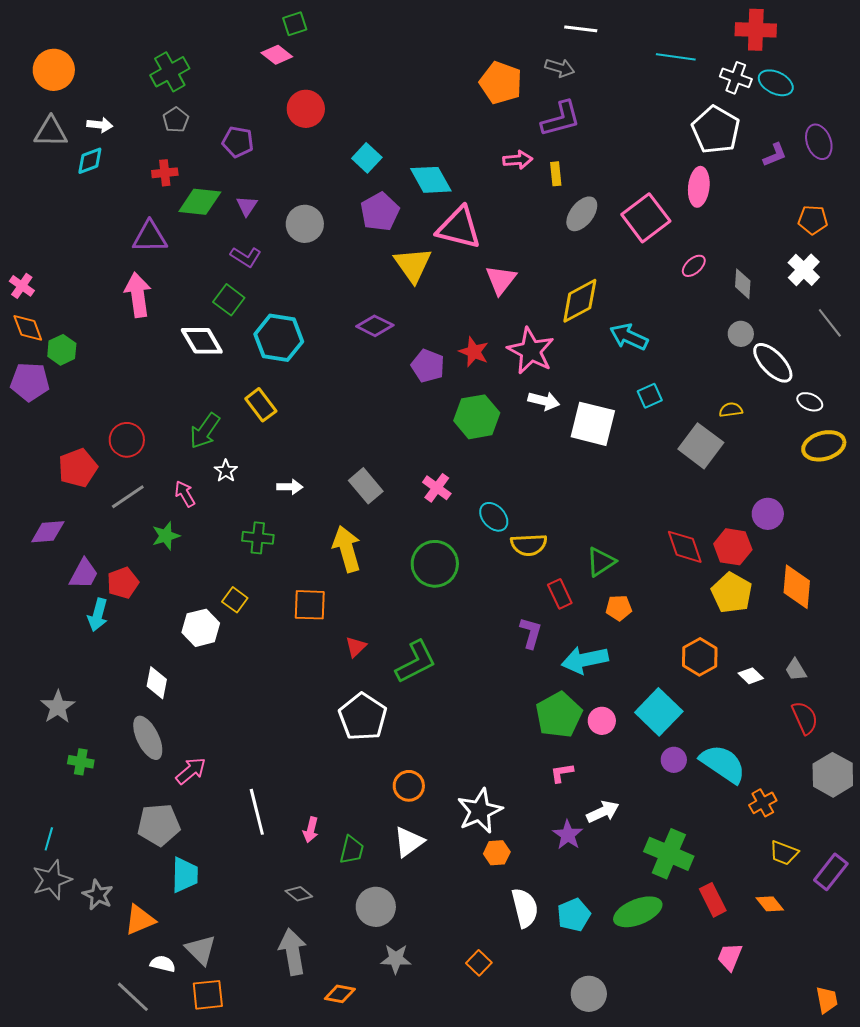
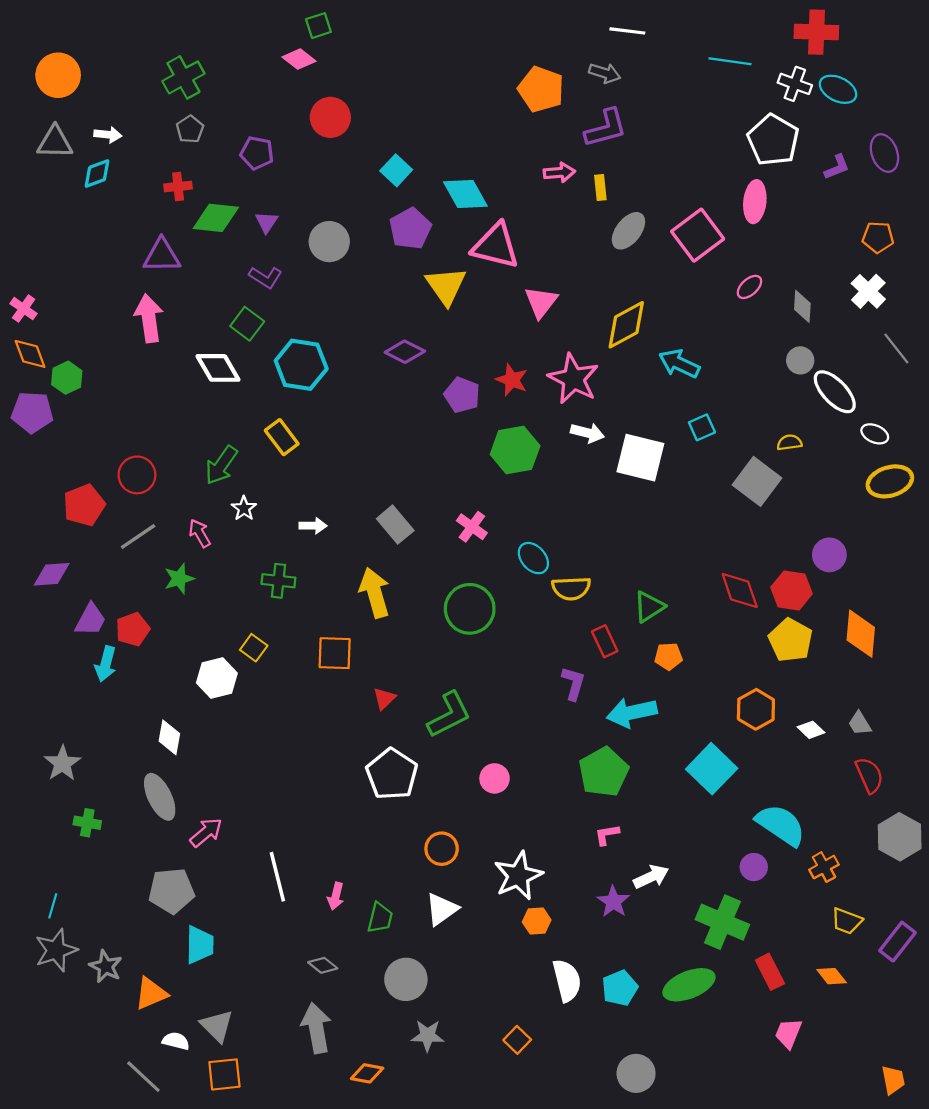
pink circle: (602, 721) -> (495, 778), moved
purple circle: (674, 760) -> (754, 867), moved

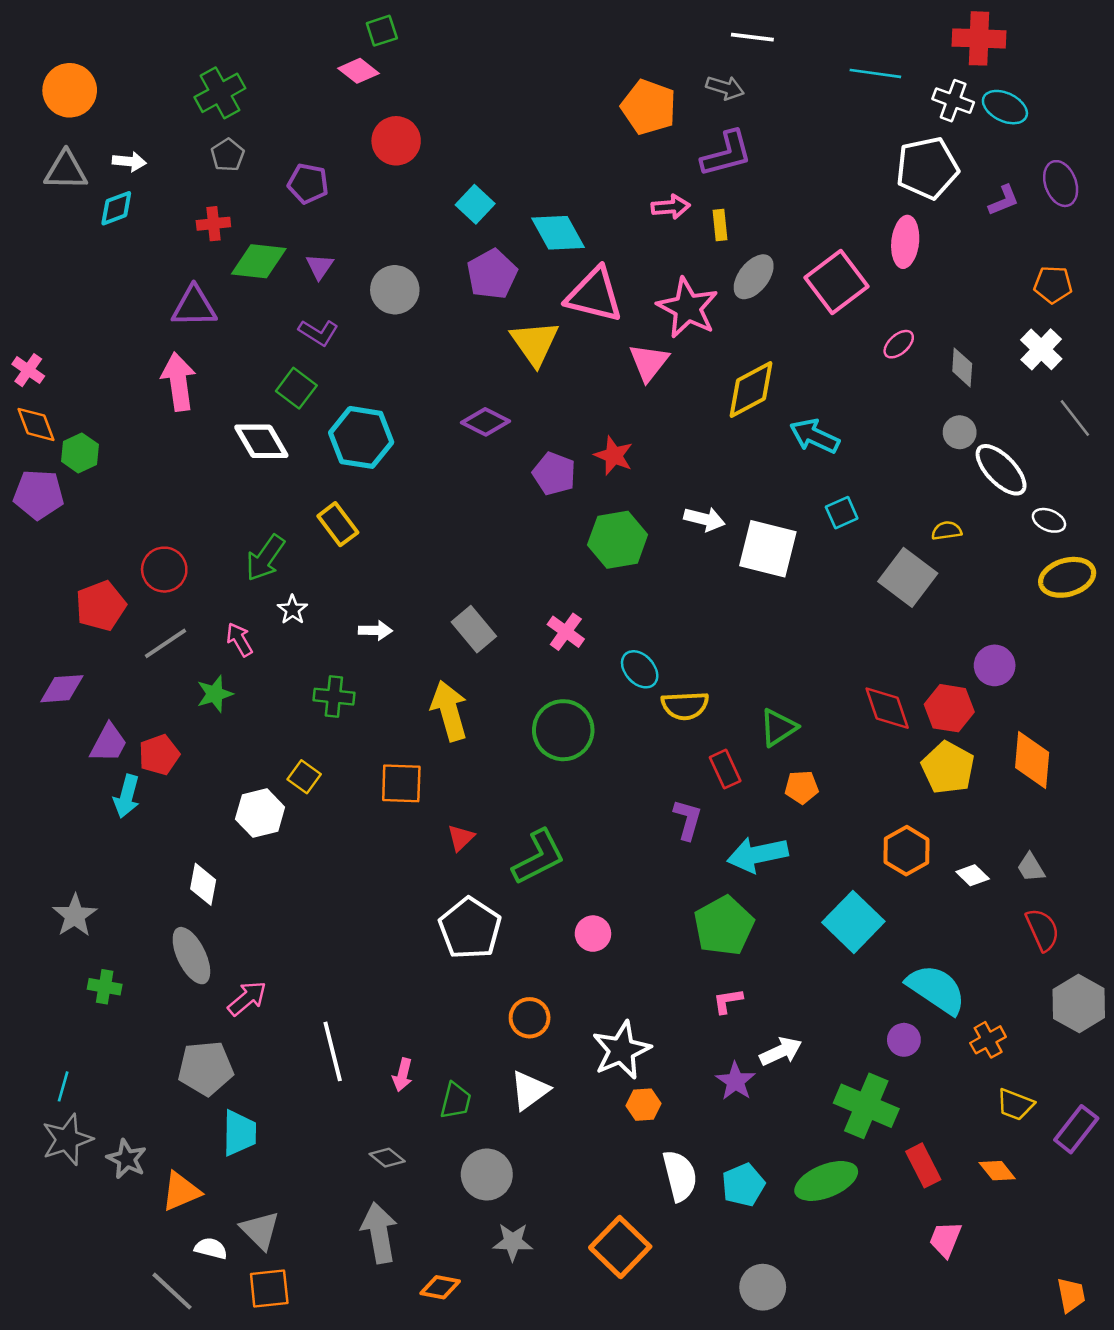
white pentagon: (773, 140) -> (927, 168), turned 30
pink star: (573, 379) -> (688, 308), moved
orange square: (517, 1040) -> (620, 1247), size x1.8

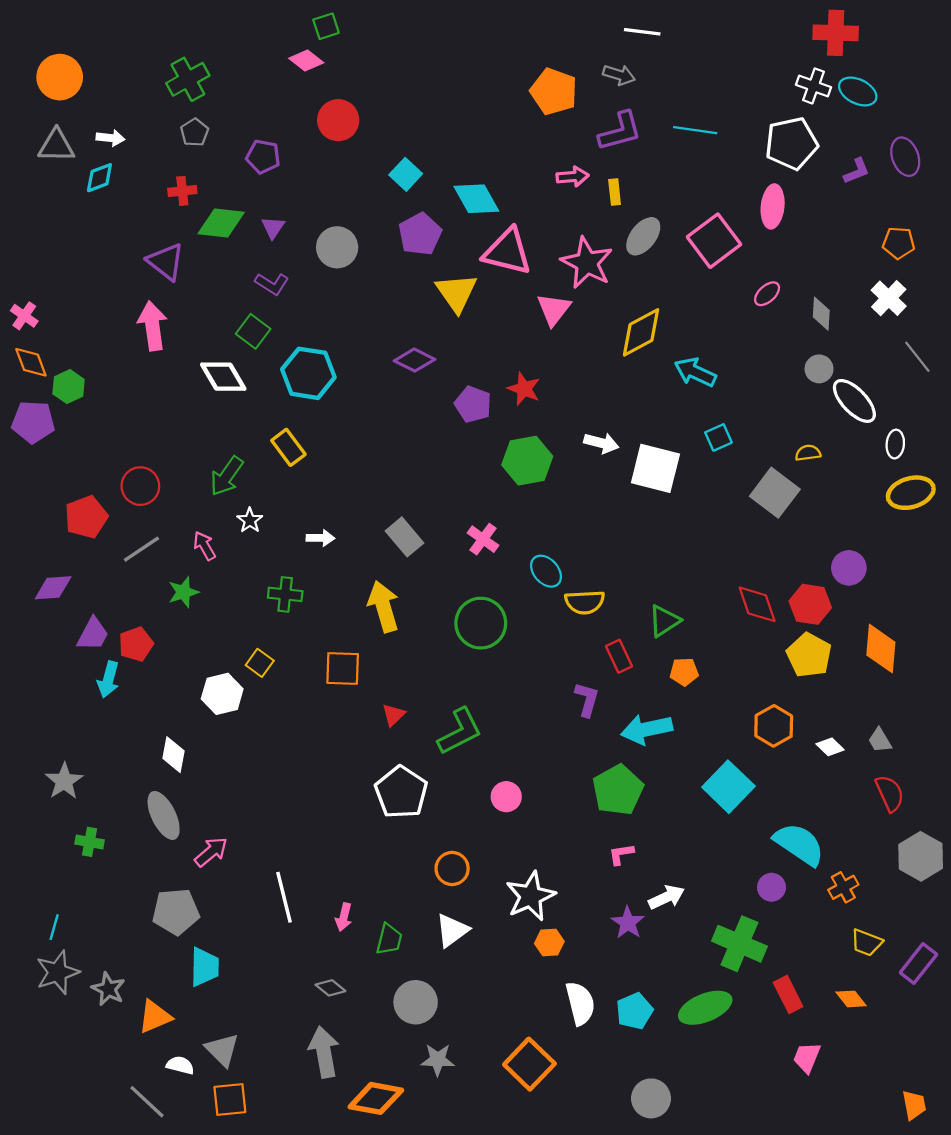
cyan line: (875, 73) -> (695, 130), moved
purple triangle: (194, 307) -> (166, 262), turned 39
white ellipse: (1049, 520) -> (895, 444), turned 72
orange diamond: (440, 1287) -> (376, 1098), size x1.6

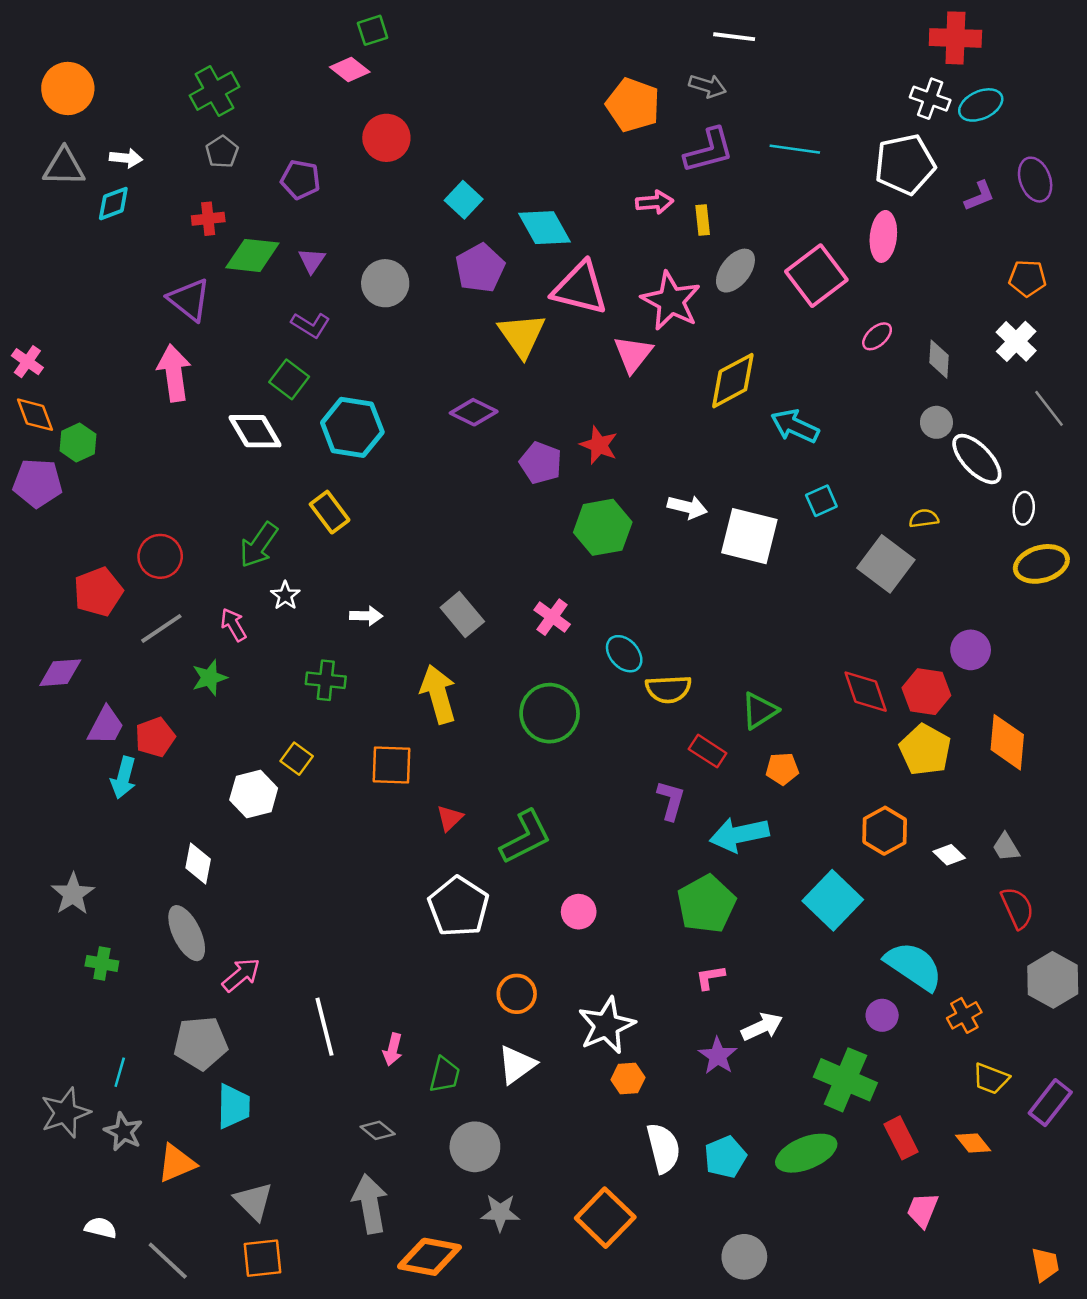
cyan ellipse: (858, 91) -> (981, 105), turned -51
red rectangle: (619, 656) -> (708, 751), turned -32
cyan line: (54, 927) -> (120, 1072), moved
white semicircle: (180, 1065) -> (101, 1228), moved

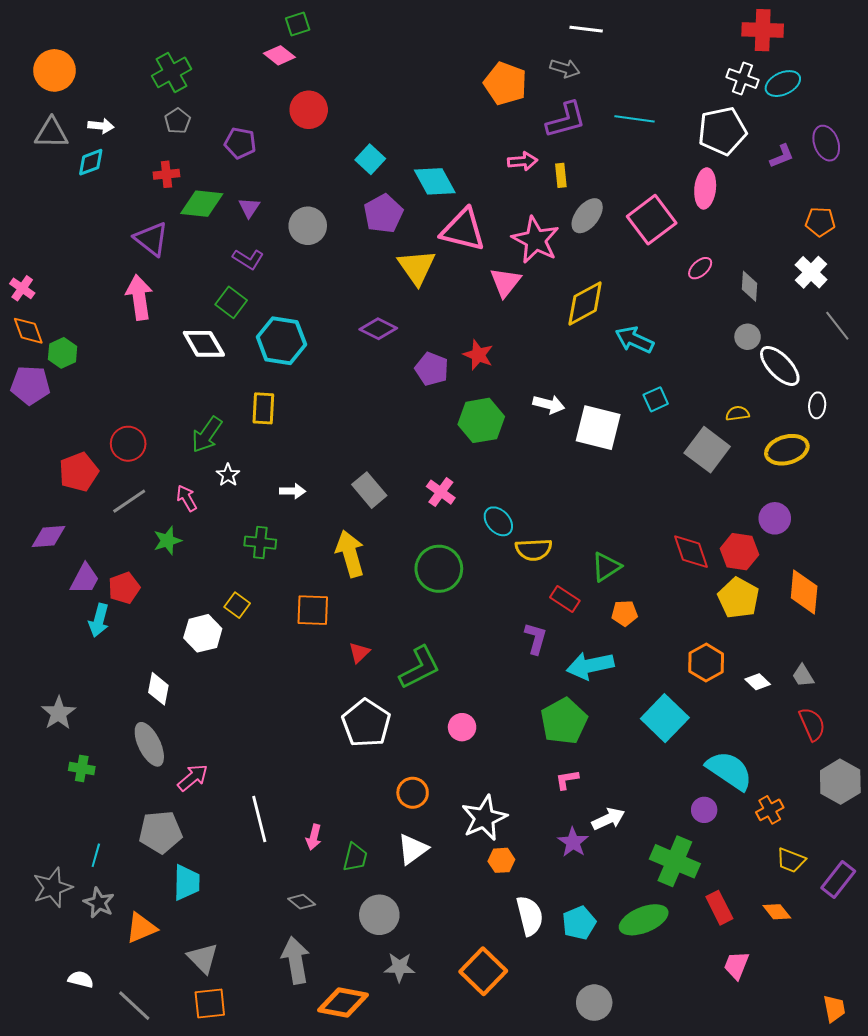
yellow rectangle: (330, 512) -> (263, 408), turned 40
yellow ellipse: (1041, 564) -> (787, 450), moved

